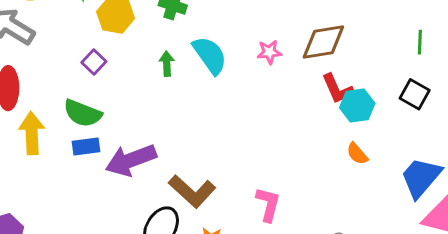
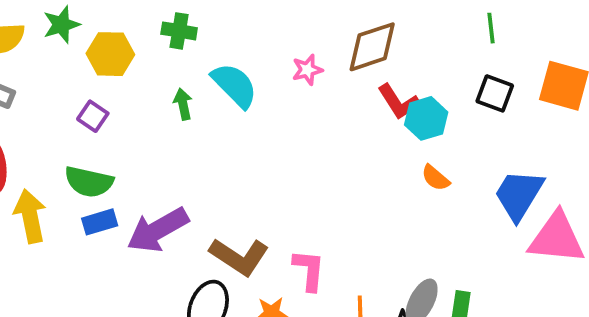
pink L-shape: (268, 204) -> (309, 270), moved

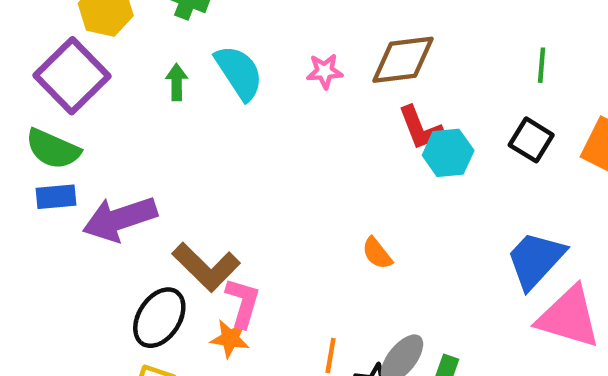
purple square: (93, 116) -> (72, 76), size x2.0
orange semicircle: (435, 178) -> (377, 253), moved
pink L-shape: (309, 270) -> (243, 303), moved

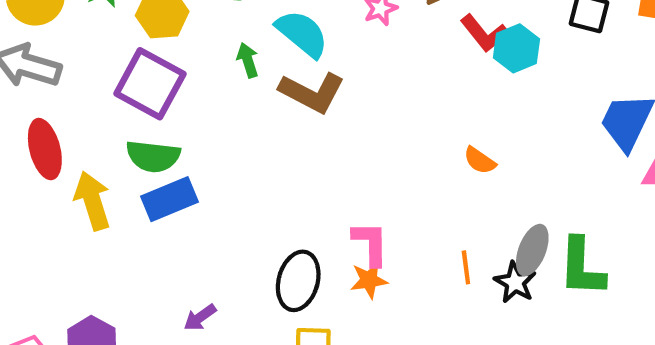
blue rectangle: (56, 197) -> (169, 199), size x1.4
purple arrow: (120, 219) -> (200, 317), moved, size x0.5
brown L-shape: (206, 267) -> (312, 92), moved

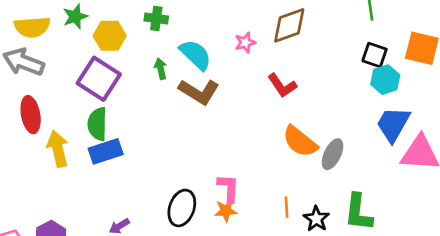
red L-shape: (484, 33) -> (282, 85), moved
cyan hexagon: (516, 48) -> (385, 80), moved
green semicircle: (153, 156) -> (97, 124), turned 80
orange semicircle: (480, 160) -> (300, 141), size x1.8
gray ellipse: (532, 250) -> (333, 154), moved

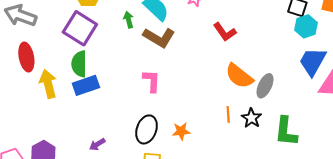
pink L-shape: (228, 188) -> (152, 81), moved
orange line: (287, 207) -> (228, 114), moved
black star: (316, 219) -> (251, 118), moved

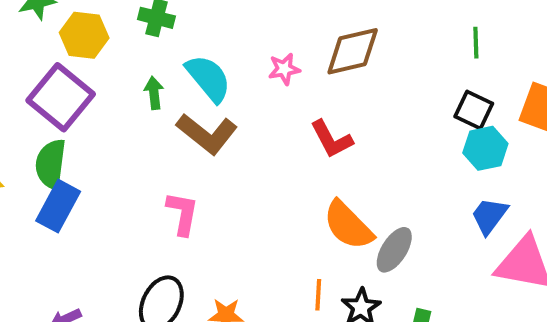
blue trapezoid: (313, 62) -> (489, 216), size x0.7
blue rectangle: (86, 85) -> (58, 206), turned -50

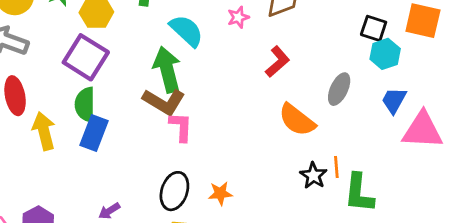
green arrow: (154, 93) -> (167, 70), moved, size x2.0
brown L-shape: (207, 134) -> (164, 102), moved
red L-shape: (331, 139) -> (277, 62), turned -96
gray ellipse: (394, 250) -> (339, 89), moved
orange line: (318, 295) -> (336, 167), moved

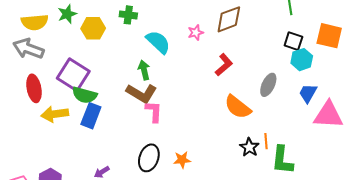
purple square: (86, 57) -> (73, 75), moved
green arrow: (167, 70) -> (144, 70), size x0.6
green semicircle: (85, 105) -> (85, 95), turned -75
yellow arrow: (44, 131) -> (55, 114), turned -84

